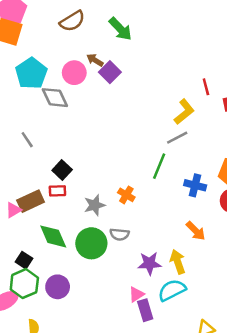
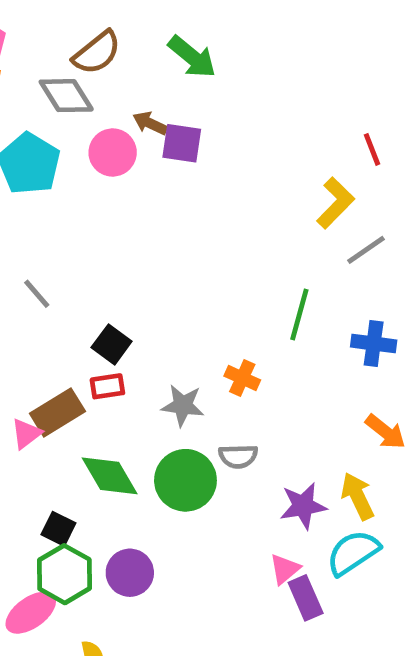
purple square: (110, 72) -> (182, 143), turned -30
gray diamond: (55, 98) -> (66, 96), moved
gray line: (177, 138) -> (366, 250), moved
gray star: (95, 205) -> (183, 405), turned 30

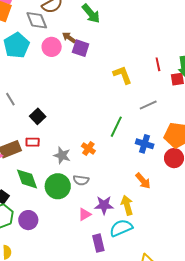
yellow L-shape: (335, 203) -> (122, 75), moved, turned -75
black square: (112, 344) -> (38, 116), moved
pink triangle: (285, 569) -> (85, 214), moved

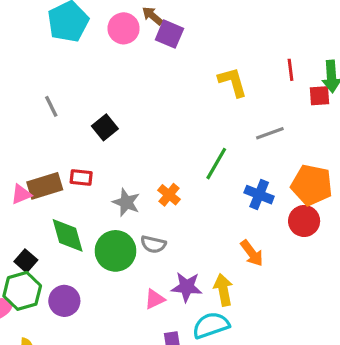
black square: (38, 116) -> (105, 127), moved

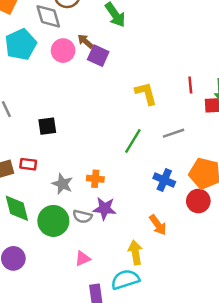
black square: (105, 127) -> (47, 126), turned 30
green line: (216, 164) -> (133, 141), moved
orange cross: (169, 195) -> (95, 179), turned -35
purple star: (187, 287) -> (105, 209), moved

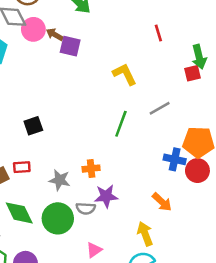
pink circle: (63, 51) -> (33, 29), moved
red line: (190, 85) -> (158, 33), moved
blue cross: (164, 180) -> (175, 159), moved

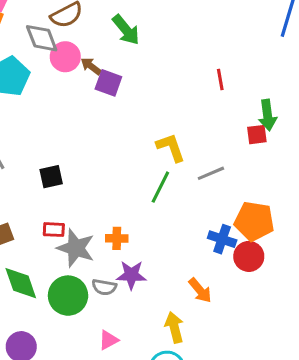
yellow L-shape: (125, 74) -> (171, 147), moved
red rectangle: (22, 167) -> (54, 230), moved
gray star: (60, 180) -> (76, 248), size x1.4

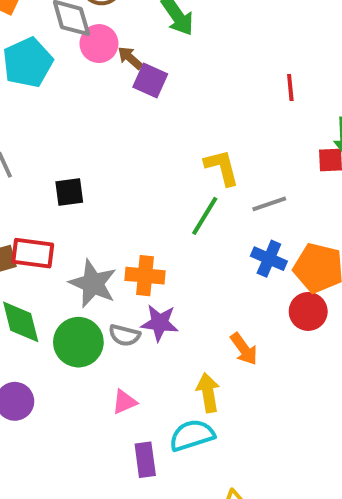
red rectangle: (54, 230) -> (33, 253), moved, size x1.5
orange cross: (117, 238) -> (145, 276), size x1.4
blue cross: (222, 239) -> (269, 259), moved

